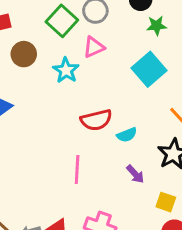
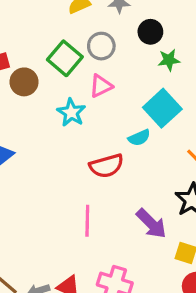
brown circle: (24, 54) -> (24, 82), moved
cyan semicircle: (127, 135) -> (139, 138), moved
purple arrow: (135, 174) -> (151, 224), size x1.5

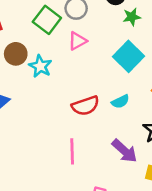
brown circle: (24, 82) -> (16, 54), moved
cyan star: (71, 112) -> (40, 66), moved
cyan semicircle: (139, 138) -> (120, 102), moved

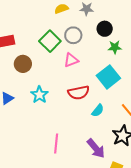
cyan star: (40, 66) -> (39, 95), moved
cyan semicircle: (120, 102) -> (98, 110), turned -32
red semicircle: (85, 106) -> (79, 93), moved

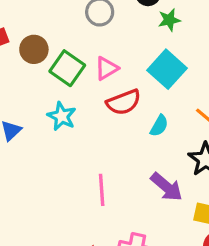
green square: (50, 41) -> (67, 68), moved
pink triangle: (71, 60) -> (106, 68), moved
brown circle: (23, 64) -> (34, 49), moved

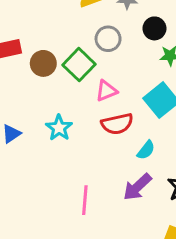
green square: (67, 68) -> (79, 65), moved
purple arrow: (167, 187) -> (137, 187), moved, turned 88

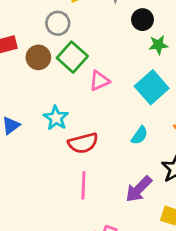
gray circle: (108, 39) -> (58, 23), moved
red semicircle: (117, 124) -> (83, 143), moved
purple arrow: (137, 187) -> (139, 189), moved

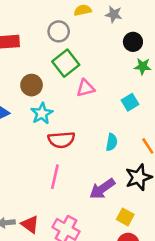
brown circle: (38, 57) -> (32, 85), moved
cyan square: (152, 87) -> (130, 102), size x0.6
cyan semicircle: (139, 135) -> (112, 142), turned -36

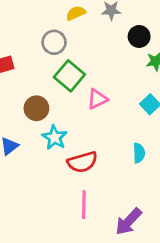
purple arrow: (102, 189) -> (129, 222), moved

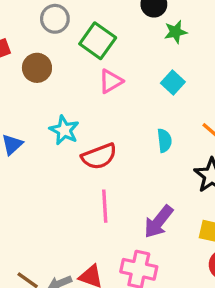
green square: (69, 76) -> (98, 41), moved
brown circle: (36, 108) -> (37, 68), moved

